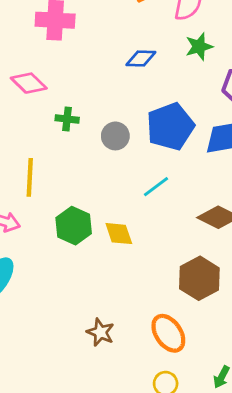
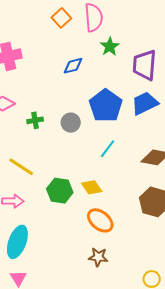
yellow line: (30, 177) -> (21, 167), turned -44
orange ellipse: (168, 333) -> (100, 220), moved

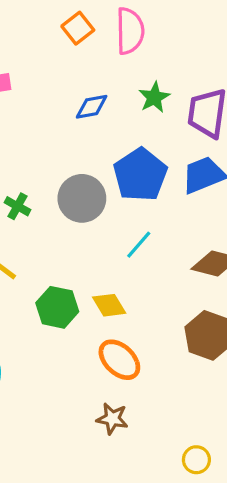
green star: (110, 47) -> (154, 97), moved
green cross: (35, 120) -> (17, 206), moved, turned 35
gray circle: (71, 123) -> (82, 198), size x1.5

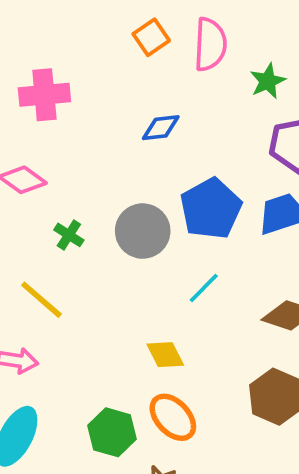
green star: (154, 97) -> (268, 81), moved
green hexagon: (57, 307) -> (112, 432), moved

